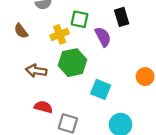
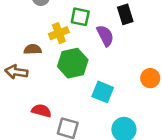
brown semicircle: (21, 31) -> (33, 49), moved, turned 126
brown arrow: (36, 71) -> (16, 72), moved

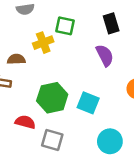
purple semicircle: (105, 36) -> (105, 55), moved
green hexagon: (73, 63) -> (52, 98), moved

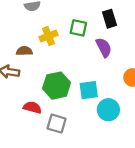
green square: (65, 26) -> (78, 28), moved
cyan square: (88, 103) -> (89, 90), turned -30
cyan circle: (110, 141) -> (108, 110), moved

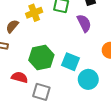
brown semicircle: (24, 51) -> (12, 26), turned -48
cyan square: (89, 90) -> (71, 62), turned 30

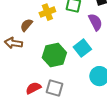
cyan square: (71, 62) -> (82, 48), moved, turned 30
red semicircle: (20, 77) -> (33, 88), moved, turned -42

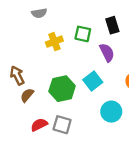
brown semicircle: (26, 25) -> (27, 95), moved
brown arrow: (13, 43) -> (17, 75), turned 54

